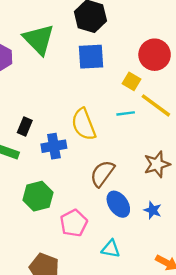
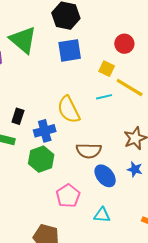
red circle: (155, 55) -> (124, 44), size x0.7
brown semicircle: (102, 174) -> (89, 151), turned -120
green hexagon: (38, 196) -> (41, 159), moved
blue star: (153, 210) -> (135, 169), moved

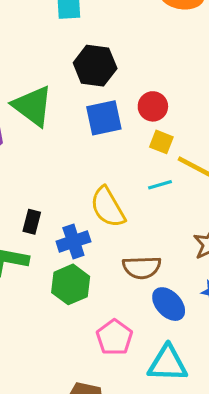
red circle: (124, 44) -> (153, 106), moved
cyan triangle: (102, 215) -> (168, 363), size x1.6

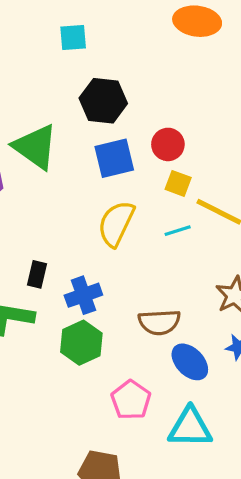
yellow semicircle: (108, 207) -> (116, 224), moved, turned 57

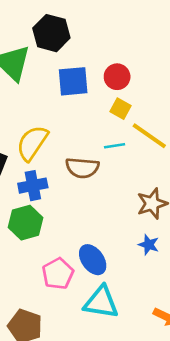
black hexagon: (103, 101) -> (51, 33), moved
yellow semicircle: (116, 224) -> (32, 143), moved
brown semicircle: (159, 322) -> (82, 168), moved
blue ellipse: (190, 362) -> (93, 260), moved

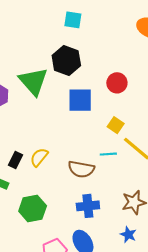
red circle: (117, 77) -> (117, 83), moved
yellow semicircle: (32, 143) -> (39, 157), moved, size x0.7
blue cross: (33, 186) -> (88, 206), moved

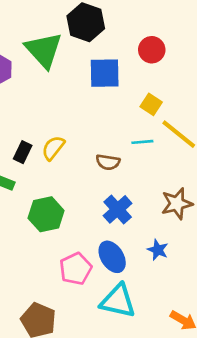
brown semicircle: (81, 169) -> (108, 162), size x0.7
blue cross: (88, 206) -> (118, 209), turned -35
blue star: (128, 235) -> (158, 250), moved

